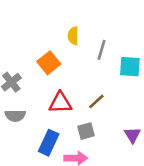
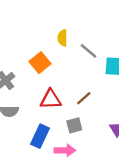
gray line: (102, 50) -> (89, 51), turned -66

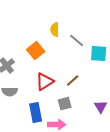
red triangle: (51, 99) -> (45, 82), turned -30
blue rectangle: (40, 136) -> (36, 113), turned -36

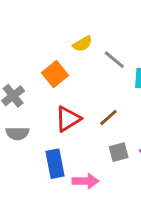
yellow semicircle: (55, 30) -> (82, 44), turned -120
gray square: (65, 104) -> (119, 152), moved

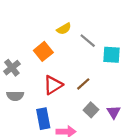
gray square: (119, 152) -> (91, 110), turned -32

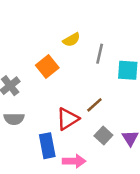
gray line: (88, 41) -> (100, 54), turned 63
red triangle: (53, 85) -> (68, 119), moved

